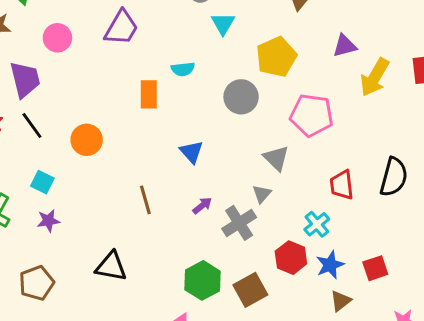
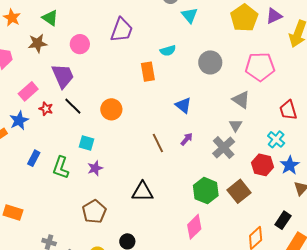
yellow pentagon: (276, 57) -> (244, 18), moved
purple arrow: (202, 206) -> (187, 139), moved

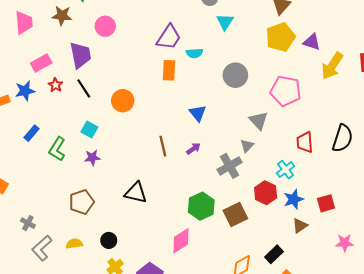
purple triangle: (274, 16) -> (312, 42), turned 30
purple trapezoid: (122, 30) -> (169, 37), moved

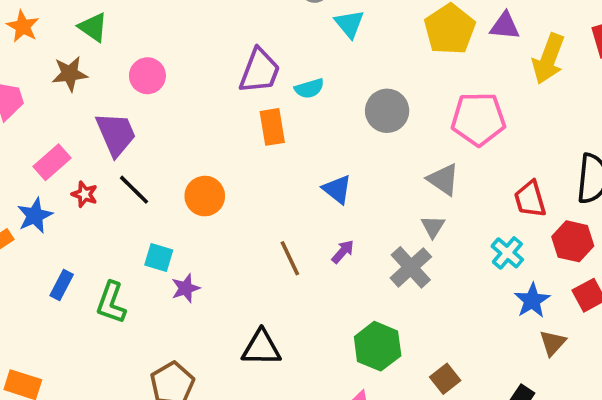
purple star: (92, 158) -> (186, 288), moved
red hexagon: (266, 193) -> (573, 241), moved
brown square: (235, 214) -> (445, 379), moved, size x0.7

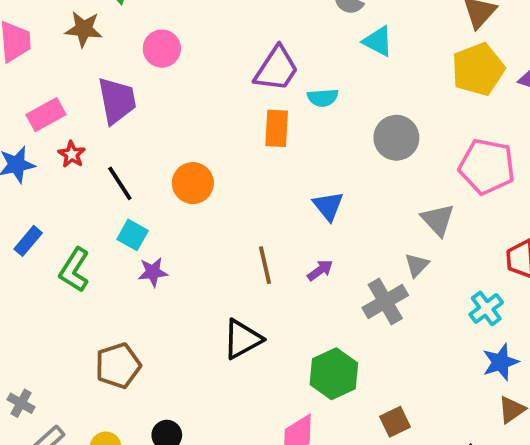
cyan triangle: (349, 24) -> (378, 41), turned -36
black line: (134, 190) -> (120, 183), moved
black triangle: (261, 348) -> (242, 339), moved, turned -42

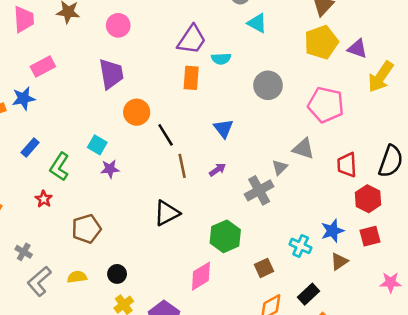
purple trapezoid: (117, 101) -> (111, 74), moved
red star: (72, 154) -> (44, 199), moved
black line: (120, 183) -> (166, 135), moved
gray triangle: (438, 220) -> (303, 149), moved, turned -30
cyan cross: (486, 308) -> (301, 246), moved, turned -30

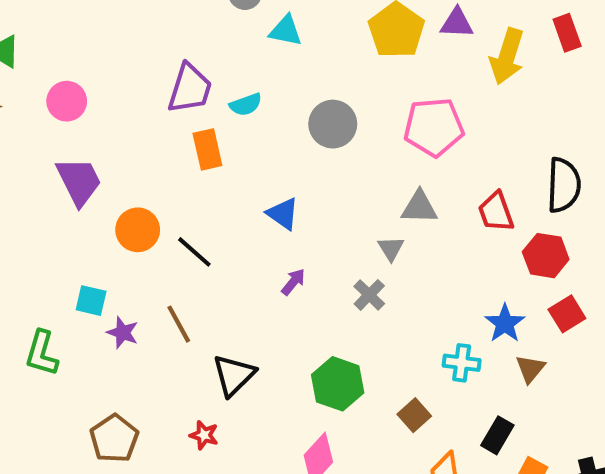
brown line: (182, 166) -> (179, 324), moved
purple star: (110, 169) -> (123, 333), turned -30
gray cross: (259, 190) -> (369, 295), size x0.7
red star: (44, 199) -> (204, 435), moved

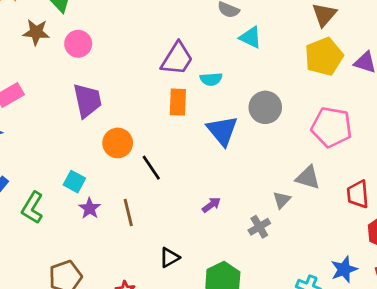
pink circle: (67, 101) -> (78, 44), moved
blue triangle: (283, 214) -> (222, 131), moved, size x1.4
black triangle: (234, 375) -> (169, 257), moved, size x0.7

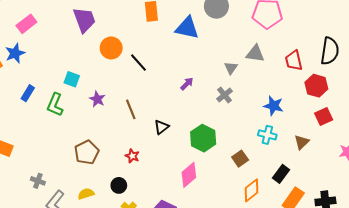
blue triangle: (222, 131) -> (187, 28), turned -30
cyan square: (74, 182) -> (72, 79), moved
gray triangle: (282, 200) -> (231, 68), moved
brown line: (128, 213) -> (131, 109), moved
blue star: (344, 269) -> (274, 106), moved, turned -30

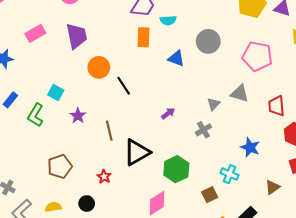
pink rectangle: (26, 24) -> (35, 33), moved
blue triangle: (187, 28) -> (176, 59), size x0.7
black triangle: (161, 127) -> (137, 152), size x1.8
cyan cross: (267, 135) -> (230, 174), moved

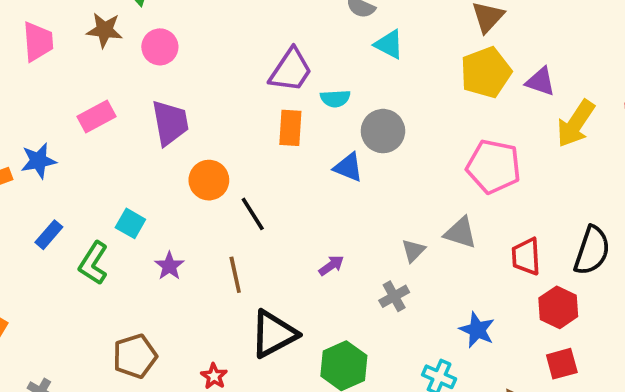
gray circle: (208, 41) -> (383, 131), moved
brown line: (109, 131) -> (235, 275), moved

